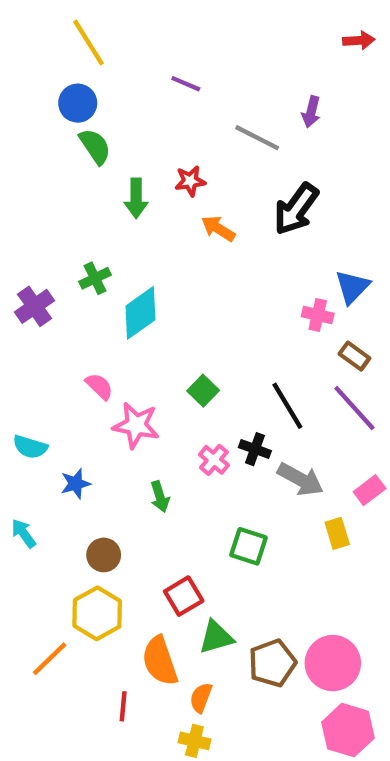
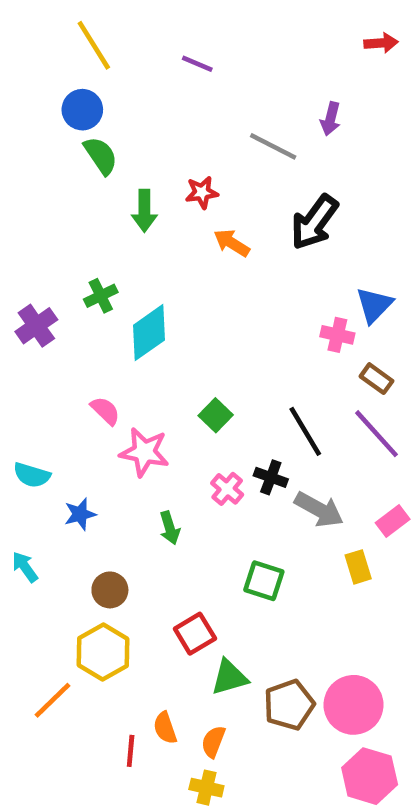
purple line: (186, 84) -> (197, 64), moved
orange semicircle: (160, 661) -> (165, 728), moved, size x0.6

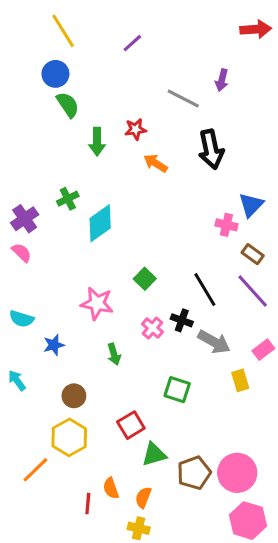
red arrow: (381, 43) -> (256, 29), size x1.4
purple line: (197, 64) -> (132, 43), turned -65
black arrow: (314, 222) -> (211, 149), turned -48
pink semicircle: (105, 411) -> (22, 253), moved

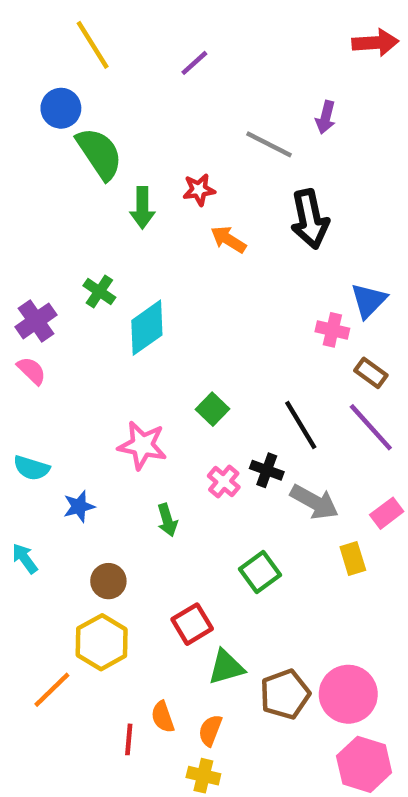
blue circle: (55, 74) -> (61, 108), moved
green semicircle: (68, 105) -> (99, 153), size x1.4
green cross: (68, 199) -> (99, 291), turned -30
green square: (177, 390) -> (260, 572), turned 36

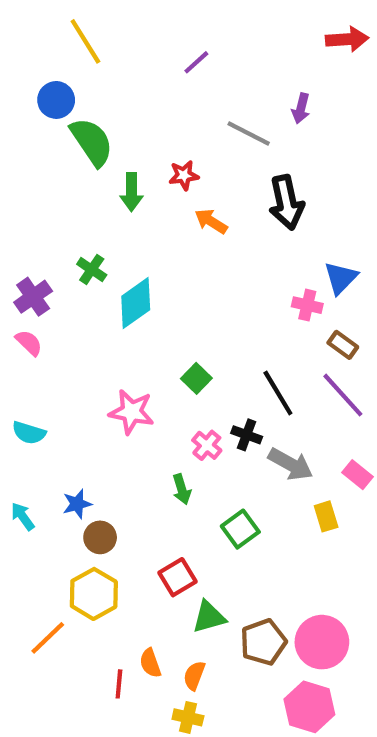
purple line: (194, 63) -> (196, 62), moved
blue star: (79, 506) -> (77, 504), moved
pink rectangle: (387, 513) -> (358, 475), turned 76
green arrow: (167, 520) -> (182, 489), moved
pink hexagon: (364, 764) -> (309, 707), moved

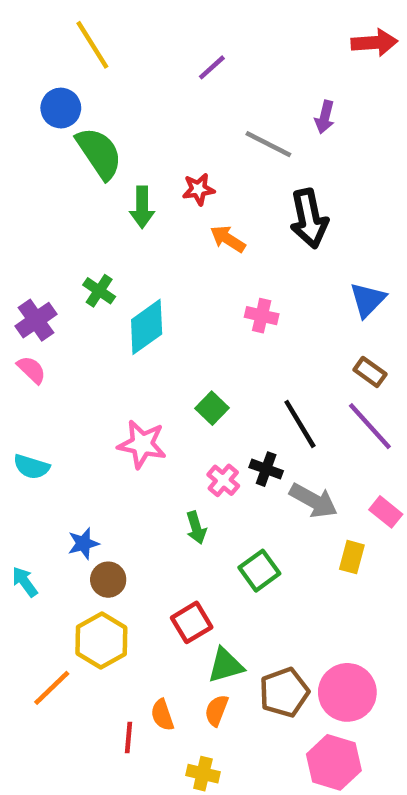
pink cross: (307, 305) -> (262, 316), moved
cyan arrow: (23, 516) -> (25, 582), moved
yellow rectangle: (326, 516) -> (352, 557), turned 32
orange semicircle: (194, 676) -> (216, 710), moved

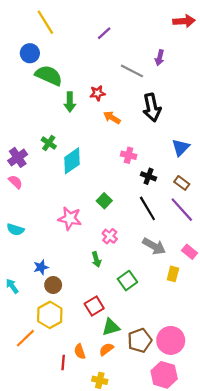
green semicircle: (99, 153) -> (49, 75), turned -32
black cross: (266, 469) -> (149, 176), moved
orange semicircle: (216, 710) -> (106, 349), turned 32

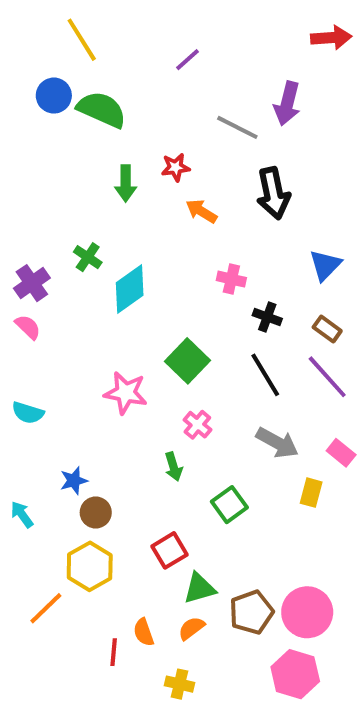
purple arrow: (160, 58) -> (287, 104), size x1.5
green semicircle: (49, 75) -> (102, 109), moved
green square: (104, 201) -> (187, 361), size x1.5

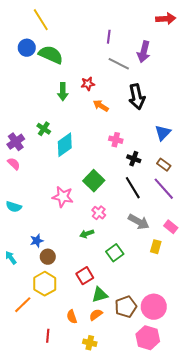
purple line: (187, 60) -> (109, 37), moved, turned -40
green arrow: (174, 467) -> (87, 234), turned 88
red line: (114, 652) -> (48, 336), moved

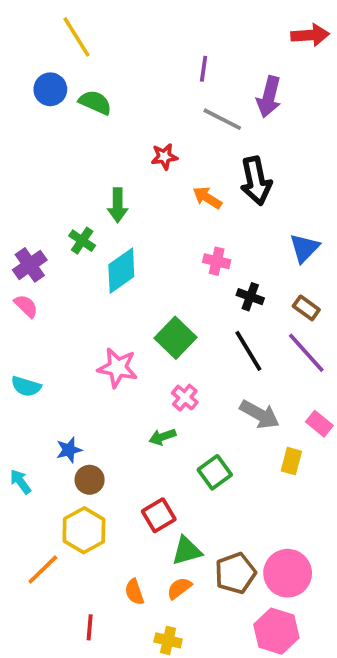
green semicircle: (51, 55) -> (95, 102), size x0.7
green arrow: (63, 92) -> (118, 205), moved
orange arrow: (101, 106) -> (207, 198), moved

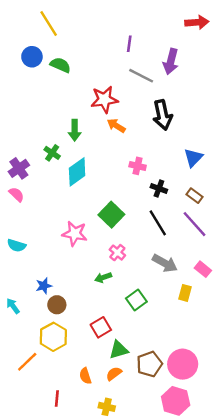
red star: (164, 157) -> (104, 99), size x1.6
orange arrow: (207, 198) -> (116, 126), moved

